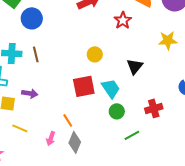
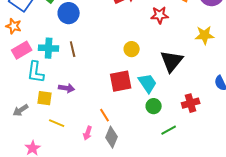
red star: (123, 20) -> (160, 15), turned 30
black triangle: (135, 66) -> (172, 61), size x1.4

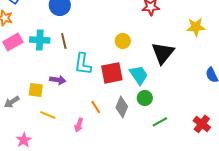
cyan L-shape: (36, 72) -> (83, 64), moved
red cross: (191, 103) -> (202, 124), moved, turned -36
gray diamond: (112, 137) -> (122, 107), moved

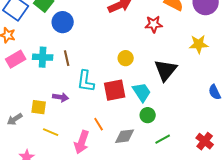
gray diamond: (122, 107) -> (125, 136), moved, turned 60
pink arrow: (79, 125) -> (82, 142), size x1.6

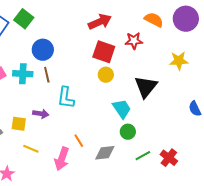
blue circle: (63, 22) -> (43, 50), moved
red square: (115, 90) -> (104, 52), moved, turned 30
red cross: (205, 141) -> (169, 158), moved

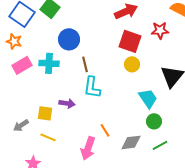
brown line: (47, 75) -> (85, 64), moved
yellow line: (31, 149) -> (48, 137), moved
green line: (143, 156) -> (160, 145), moved

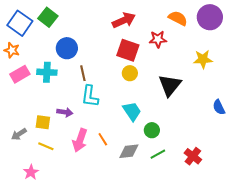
cyan trapezoid: (148, 98) -> (132, 111), moved
pink arrow: (88, 148) -> (80, 140), moved

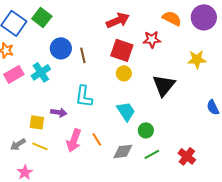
cyan cross: (47, 72) -> (41, 72), turned -36
brown line: (83, 73) -> (83, 55), moved
gray arrow: (19, 134) -> (18, 144), moved

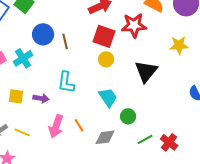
red star: (152, 39) -> (134, 25), size x1.4
yellow square: (37, 122) -> (16, 96), moved
green line: (152, 154) -> (145, 139), moved

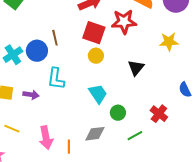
blue circle: (43, 34) -> (37, 51), moved
black triangle: (146, 71) -> (136, 68), size x0.7
orange line: (79, 125) -> (69, 147), moved, turned 32
pink arrow: (56, 126) -> (46, 138), moved, turned -30
red cross: (169, 142) -> (159, 114), moved

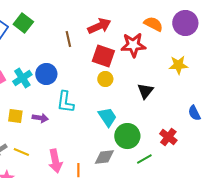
brown line: (55, 38) -> (68, 39), moved
green circle: (118, 113) -> (127, 136), size x1.6

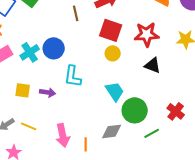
red star: (133, 45) -> (147, 34), moved
black triangle: (145, 91) -> (153, 65), turned -48

